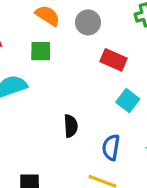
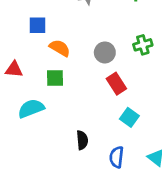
gray circle: (88, 22) -> (105, 52), moved
red rectangle: (114, 60) -> (116, 84), turned 35

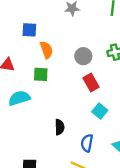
orange semicircle: (60, 48) -> (46, 50), turned 36

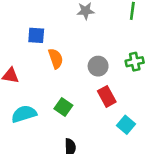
green square: (41, 74) -> (63, 107), moved, turned 32
cyan square: (100, 111) -> (126, 125), moved

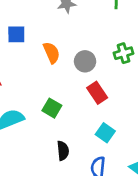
orange semicircle: (56, 59) -> (52, 53), moved
cyan square: (126, 125) -> (105, 133), moved

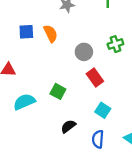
orange semicircle: (52, 53) -> (51, 34), moved
black semicircle: (63, 151) -> (68, 126), turned -119

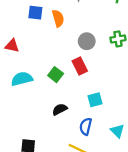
red rectangle: (95, 78) -> (80, 66), moved
cyan square: (103, 110) -> (95, 100), turned 32

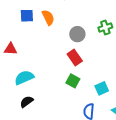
green square: (56, 75) -> (73, 81), moved
cyan square: (95, 100) -> (102, 88), moved
black semicircle: (60, 109) -> (27, 102), moved

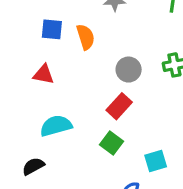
red triangle: (11, 49) -> (44, 74), moved
red rectangle: (75, 58) -> (119, 106), turned 70
cyan semicircle: (24, 78) -> (56, 126), moved

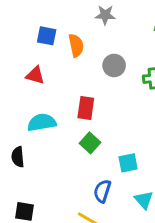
gray circle: (129, 70) -> (114, 65), moved
red rectangle: (119, 106) -> (86, 108), moved, turned -40
black semicircle: (33, 166) -> (18, 157), turned -72

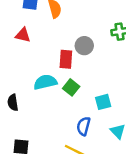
gray circle: (114, 65) -> (84, 46), moved
cyan semicircle: (42, 122) -> (45, 82), moved

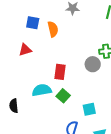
red triangle: (23, 35) -> (25, 50), turned -32
gray circle: (84, 46) -> (93, 64), moved

